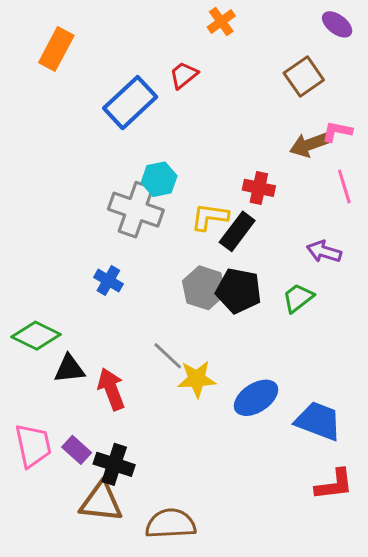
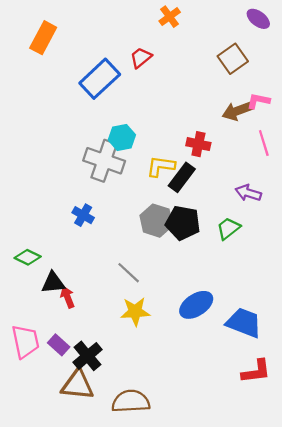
green diamond: (36, 336) -> (28, 257), size x0.7
yellow star: (197, 379) -> (135, 312), moved
red arrow: (111, 389) -> (68, 297), moved, size x0.7
black cross: (114, 464) -> (88, 356), turned 32

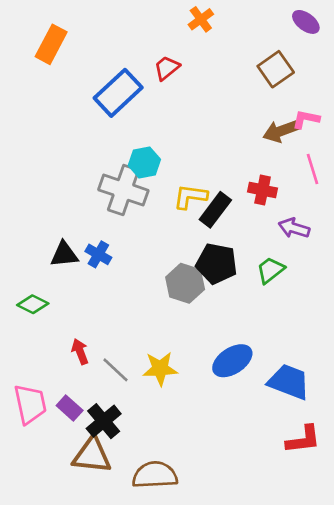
red cross: (198, 144) -> (263, 190), moved
gray hexagon: (156, 221) -> (185, 283), moved
gray line: (129, 273) -> (115, 370), moved
black triangle: (53, 283) -> (64, 254), moved

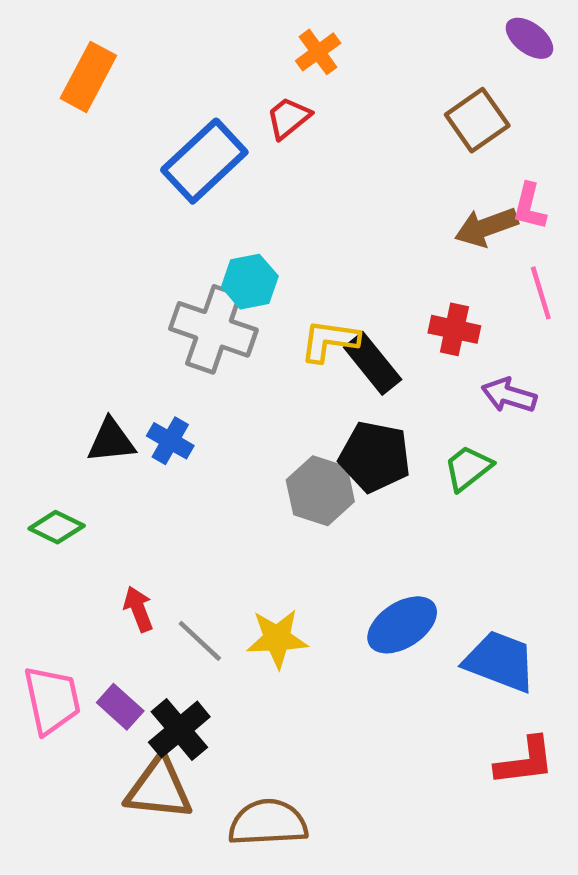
orange cross: (201, 19) -> (318, 52), moved
pink L-shape: (306, 119) -> (529, 207), turned -88
black rectangle: (215, 210) -> (373, 363), turned -76

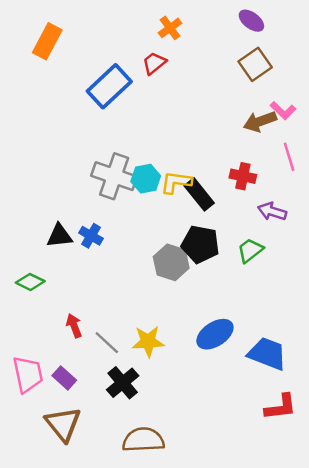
purple ellipse: (529, 38) -> (251, 21), moved
pink L-shape: (529, 207) -> (283, 111), turned -60
cyan hexagon: (250, 282) -> (146, 179), moved
black cross: (179, 729) -> (123, 383), moved
brown triangle: (159, 789) -> (63, 424), moved, turned 45

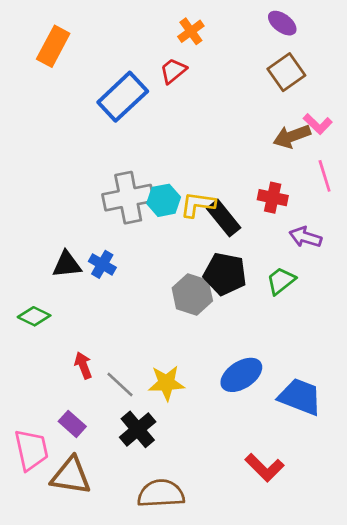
gray cross: (114, 176) -> (128, 198), turned -30
pink trapezoid: (28, 374) -> (31, 450), moved
red L-shape: (281, 407) -> (265, 468), moved, turned 52
brown triangle: (63, 424) -> (71, 476), turned -42

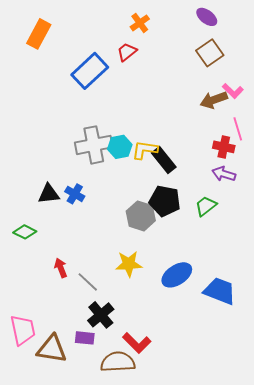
red cross: (273, 198) -> (224, 147), moved
yellow star: (166, 383) -> (129, 264), moved
purple rectangle: (72, 424) -> (85, 338), moved, turned -36
red L-shape: (265, 468) -> (137, 343), moved

